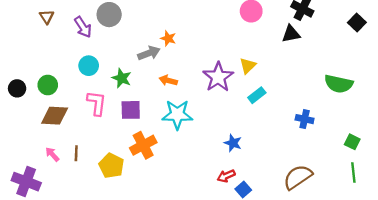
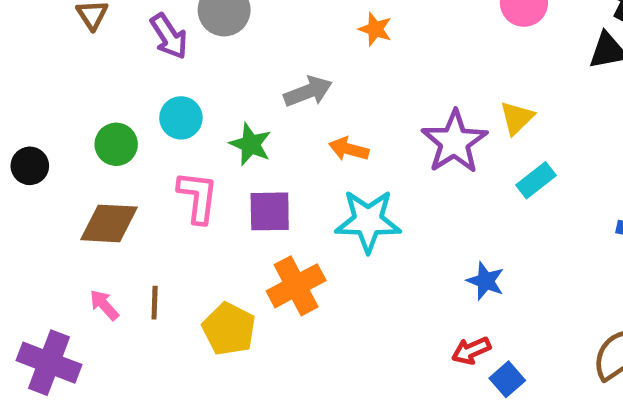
orange star: (168, 38) -> (375, 29), moved
green circle: (48, 85) -> (116, 144), moved

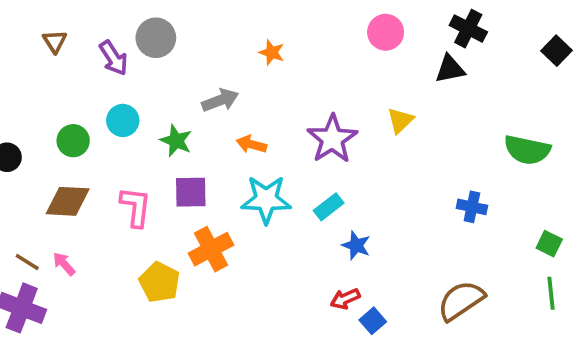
yellow triangle: (517, 118) -> (400, 120), moved
cyan rectangle: (536, 180) -> (329, 207), moved
pink L-shape: (198, 197) -> (136, 207), moved
brown line: (155, 303) -> (27, 262), moved, turned -60

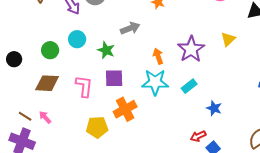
orange arrow: (251, 144) -> (158, 56), moved, turned 56
blue star: (356, 245) -> (214, 108), moved
yellow pentagon: (160, 282) -> (97, 127), turned -30

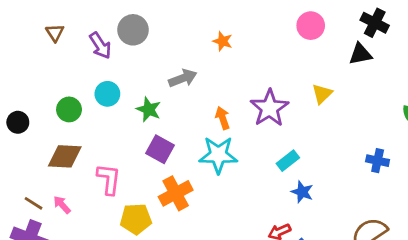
purple square: (114, 78) -> (160, 149), turned 30
pink L-shape: (84, 86) -> (109, 179), moved
cyan rectangle: (189, 86) -> (288, 161), moved

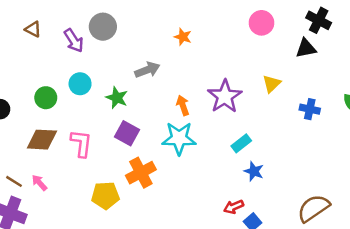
brown triangle: (55, 33) -> (33, 29), turned -30
blue cross: (378, 161) -> (310, 109), moved
pink L-shape: (109, 179) -> (81, 143), moved

